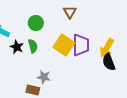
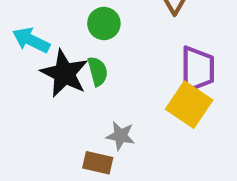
yellow square: (64, 45) -> (189, 105), moved
black star: (17, 47) -> (64, 73), size x1.6

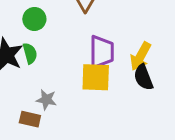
yellow square: (189, 105) -> (96, 77), turned -32

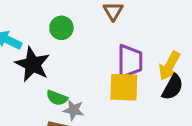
green semicircle: (30, 53) -> (57, 98), moved, turned 126
black semicircle: (143, 77) -> (173, 87), turned -130

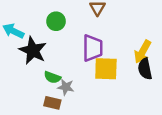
purple trapezoid: (130, 61) -> (93, 48), moved
black semicircle: (173, 87) -> (145, 69), turned 140

